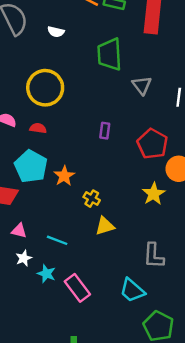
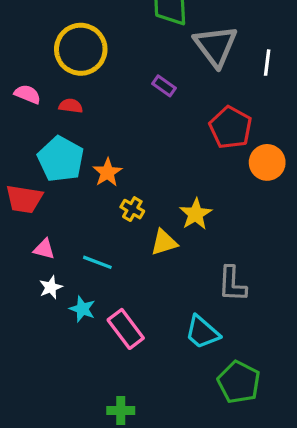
gray triangle: (142, 85) -> (216, 46), size x1.6
purple rectangle: (105, 131) -> (164, 86), moved, turned -63
yellow star: (154, 194) -> (196, 214), moved
yellow cross: (92, 199) -> (132, 209), moved

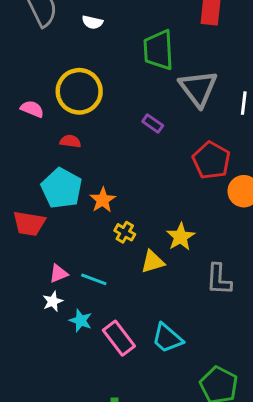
pink semicircle: (27, 94) -> (32, 109), moved
pink triangle: (44, 249) -> (59, 273), moved, turned -36
gray L-shape: (232, 284) -> (219, 279), moved
cyan trapezoid: (202, 332) -> (167, 338), moved

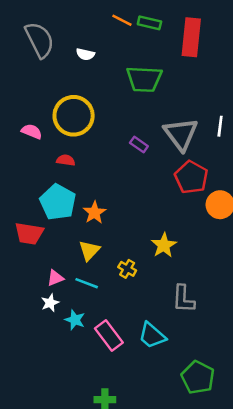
green trapezoid: (159, 50) -> (144, 79), turned -84
gray triangle: (198, 88) -> (181, 134), moved
yellow cross: (125, 232) -> (127, 269), moved
yellow triangle: (153, 262) -> (89, 250), moved, turned -30
gray L-shape: (219, 279) -> (183, 299), moved

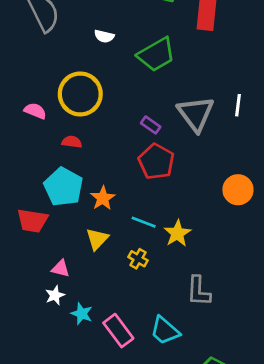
white semicircle: (85, 54) -> (104, 36), moved
green trapezoid: (144, 79) -> (156, 55), turned -33
red pentagon: (191, 177) -> (156, 162), moved
pink triangle: (55, 278) -> (61, 269), turned 36
cyan line: (87, 283) -> (144, 222), moved

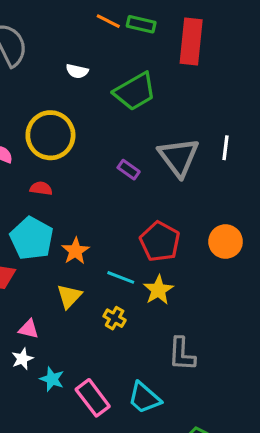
red pentagon: (156, 162) -> (160, 242), moved

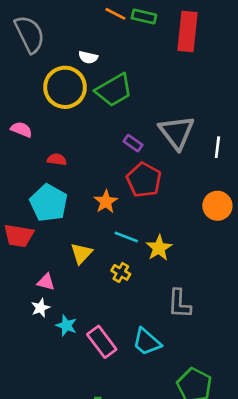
green trapezoid: (135, 91) -> (114, 90), moved
yellow circle: (50, 135) -> (65, 87), moved
white line: (226, 148) -> (217, 147), moved
red pentagon: (160, 242) -> (144, 180), moved
orange star: (75, 251) -> (106, 202), moved

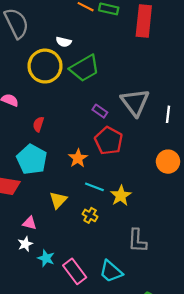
red semicircle: (57, 159) -> (38, 124), turned -80

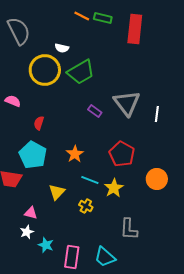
red pentagon: (109, 141) -> (122, 154), moved
orange circle: (168, 162) -> (157, 179), moved
pink rectangle: (75, 271) -> (72, 257), turned 45

